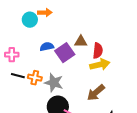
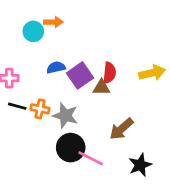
brown triangle: (81, 42) -> (101, 87), moved
red semicircle: (98, 51) -> (109, 73), moved
yellow arrow: (100, 65) -> (152, 73), moved

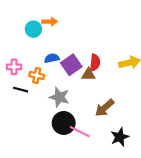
orange cross: (40, 109) -> (37, 76), moved

